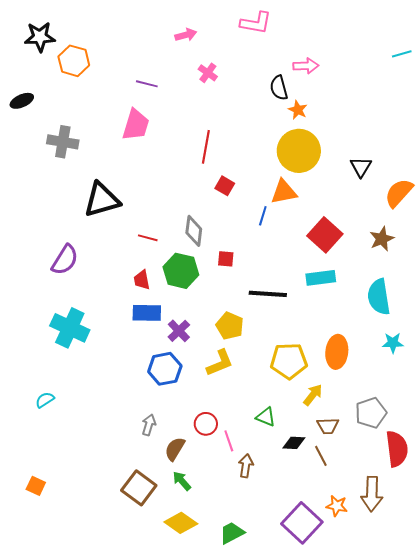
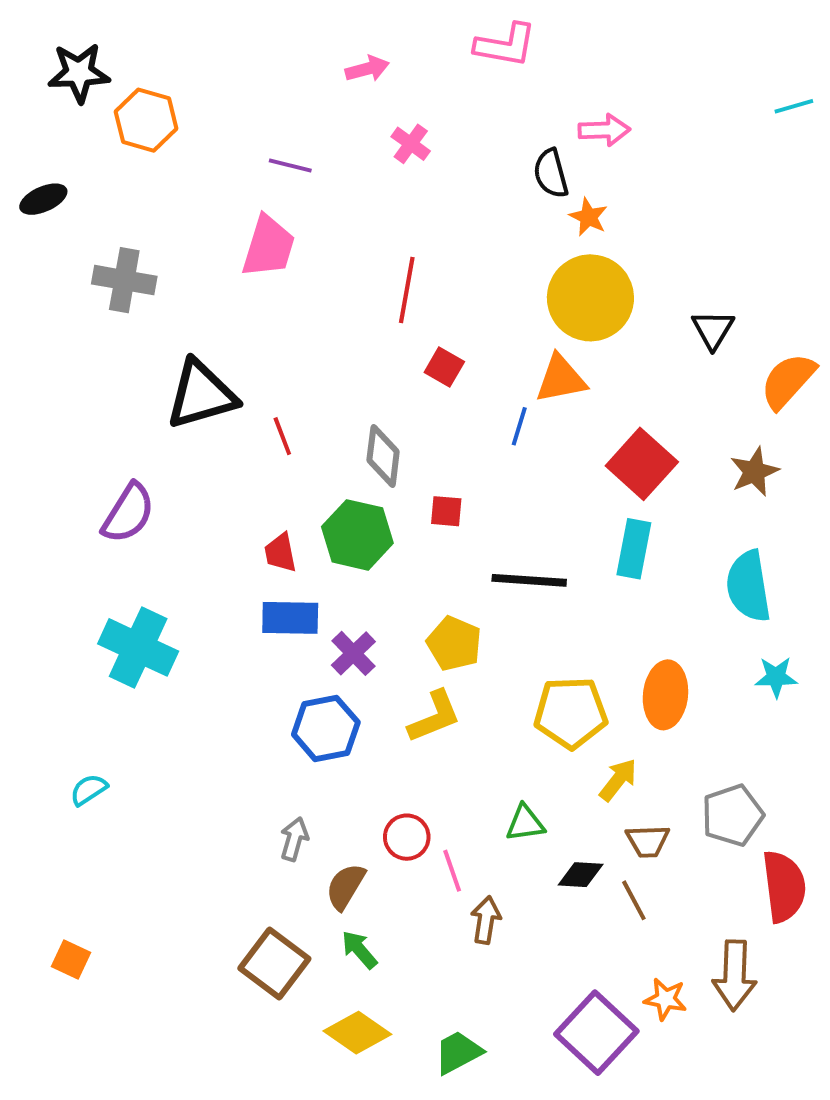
red line: (148, 238) -> (282, 436), moved, turned 54
cyan rectangle: (321, 278) -> (634, 549), turned -72
green triangle: (266, 417) -> (525, 823), turned -30

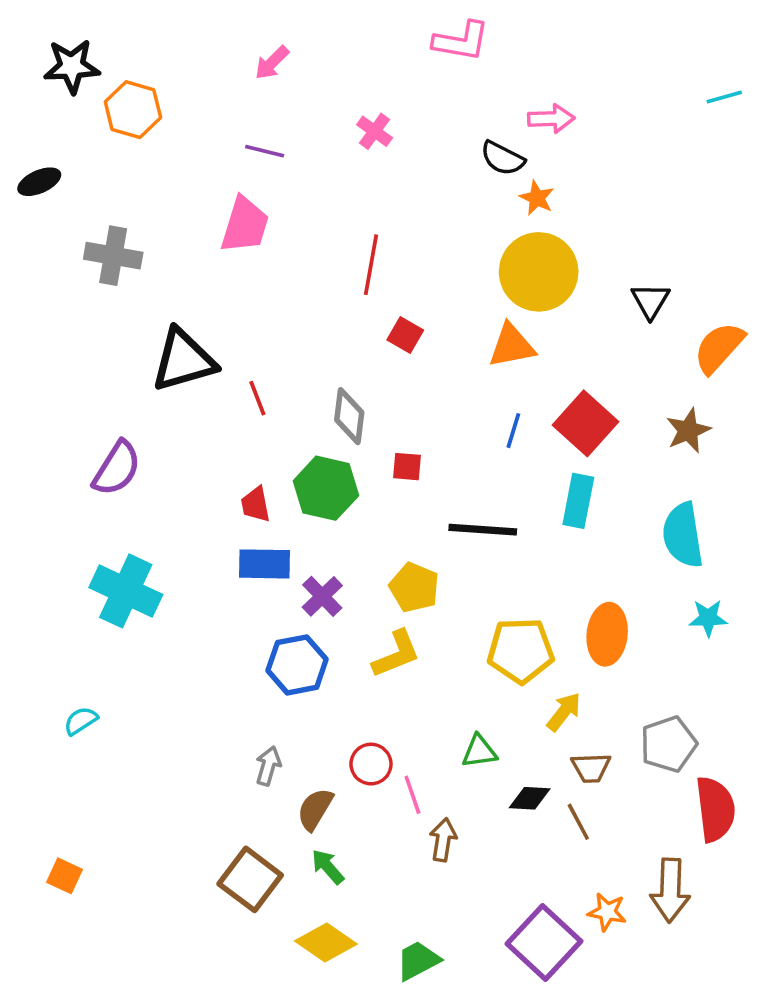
pink arrow: (367, 69) -> (272, 63), moved, turned 150
black semicircle: (551, 173) -> (503, 158), turned -48
blue line: (519, 426) -> (513, 431), moved

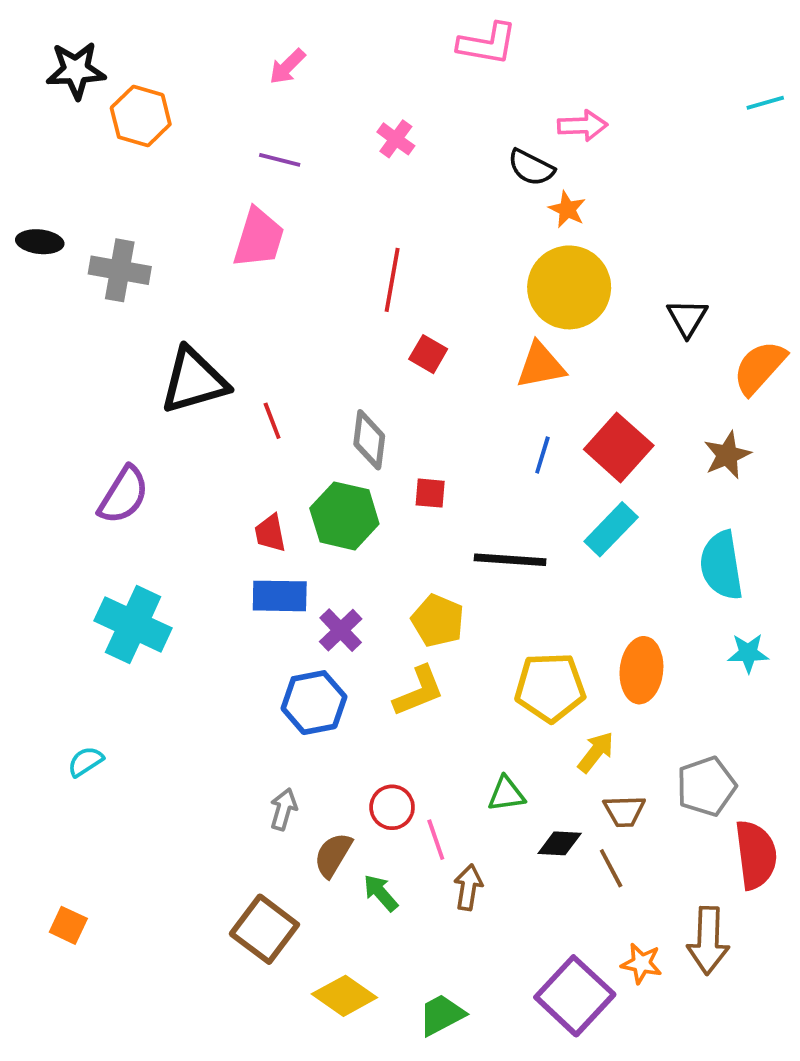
black ellipse: (39, 182) -> (40, 242), moved, turned 30
cyan rectangle: (578, 501) -> (611, 529), turned 33
green arrow: (328, 867) -> (381, 893), moved

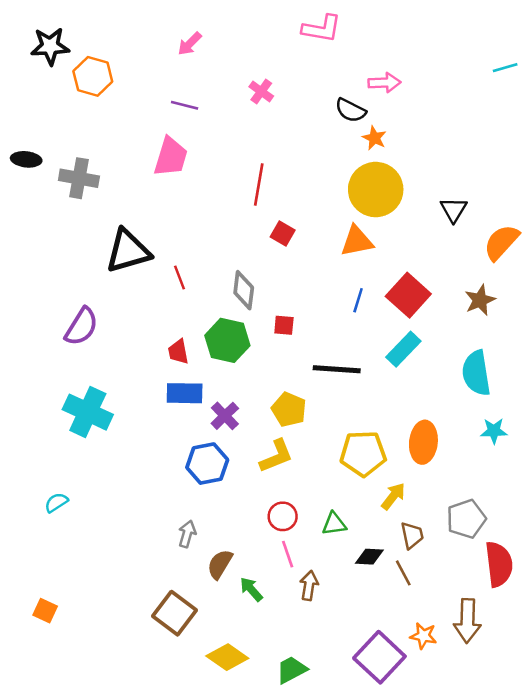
red circle: (392, 807) -> (283, 516), moved
brown trapezoid: (624, 811) -> (412, 535), turned -100

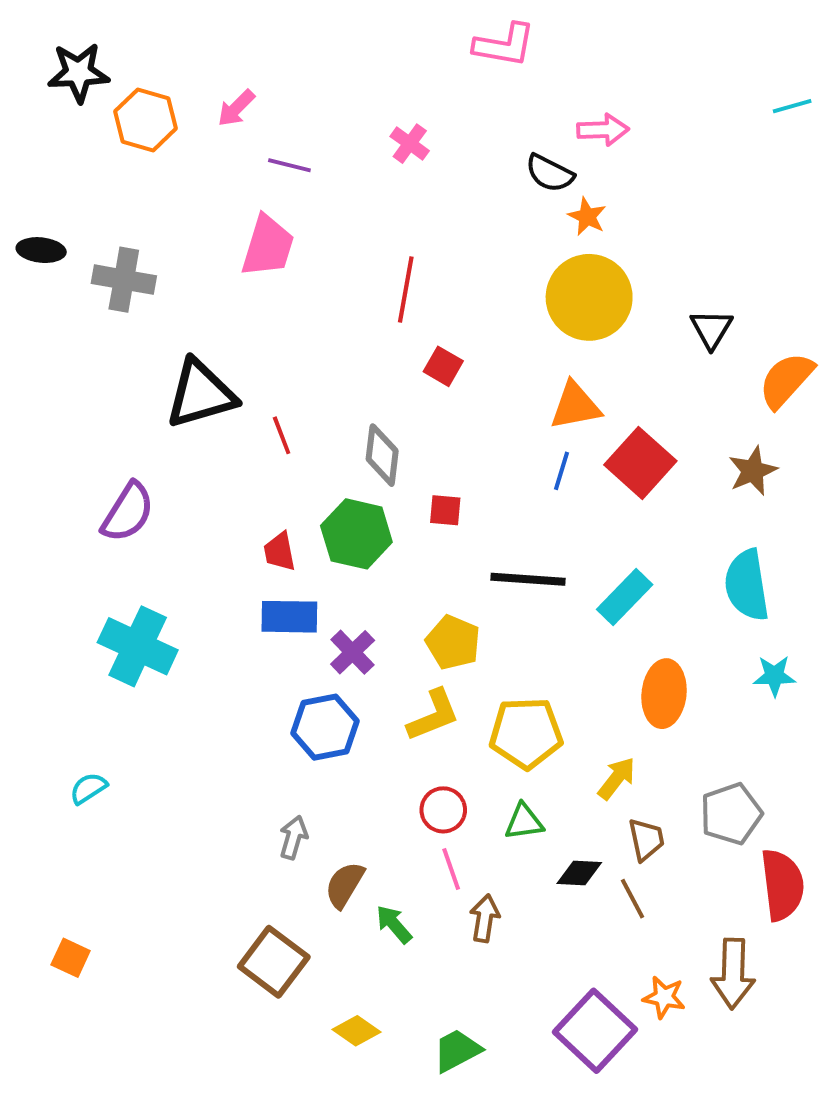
pink arrow: (190, 44) -> (236, 108), moved
orange triangle: (357, 241) -> (575, 406), moved
cyan rectangle: (403, 349) -> (625, 597), moved
yellow pentagon: (363, 454) -> (526, 733), moved
yellow diamond: (227, 657) -> (356, 1031), size x0.7

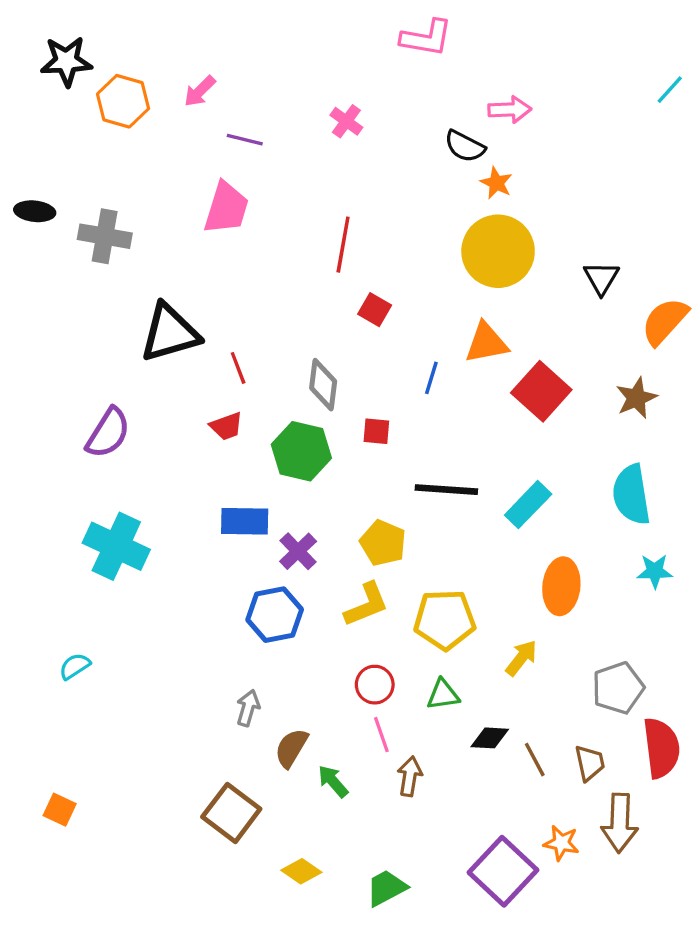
cyan line: (792, 106) -> (670, 90), turned -32
blue line: (562, 471) -> (431, 378), moved
red trapezoid: (280, 552) -> (226, 426), moved, turned -99
brown trapezoid: (646, 839) -> (590, 763), moved

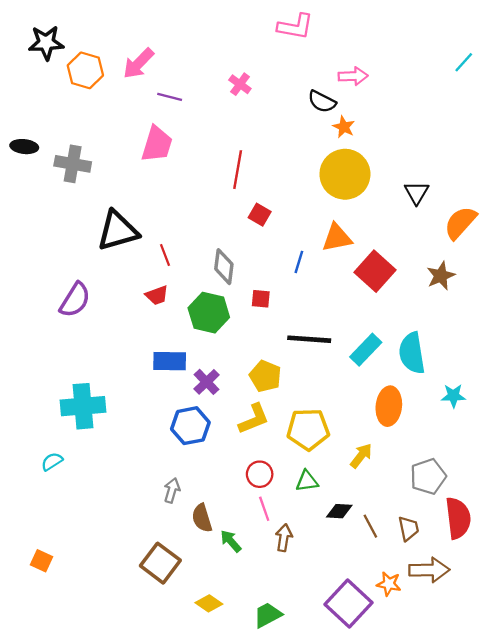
pink arrow: (200, 91) -> (138, 63), size x1.4
cyan semicircle: (631, 495) -> (412, 353), moved
cyan cross: (116, 546) -> (83, 406), moved, turned -30
brown semicircle: (291, 748) -> (202, 518), turned -48
brown arrow: (620, 823) -> (429, 570), turned -93

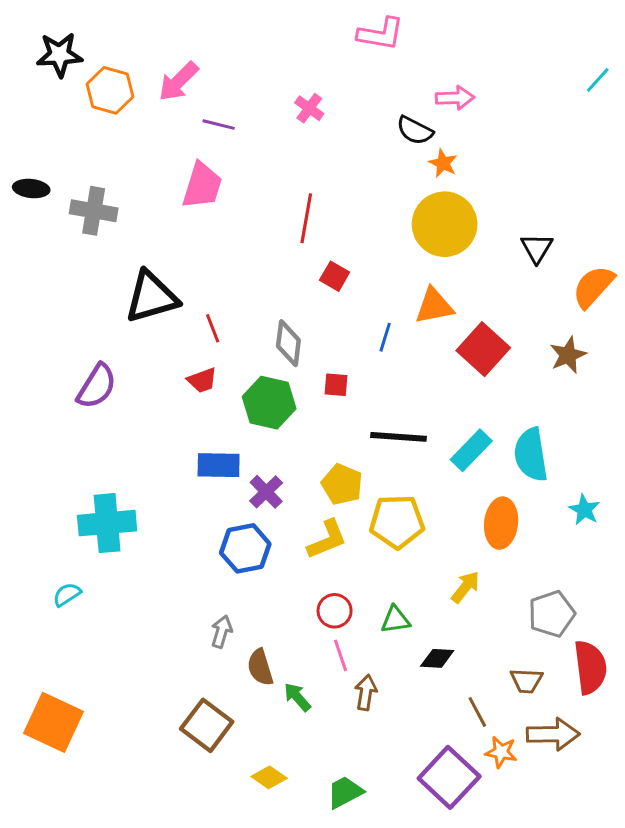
cyan star: (453, 396) -> (584, 510), turned 30
yellow pentagon: (308, 429) -> (397, 522), moved
brown line: (370, 526) -> (477, 712), moved
brown trapezoid: (408, 528) -> (526, 681), turned 105
orange square: (42, 561) -> (53, 722), size x2.0

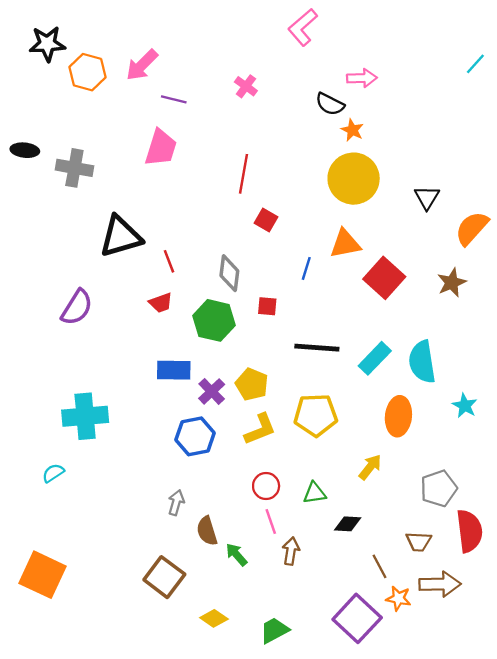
pink L-shape: (381, 34) -> (303, 27), turned 129
yellow pentagon: (342, 484) -> (252, 384), moved

